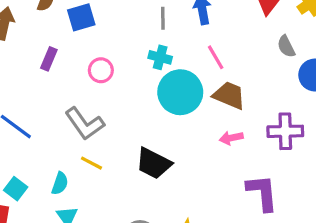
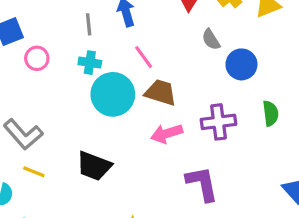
pink circle: (101, 70) -> (37, 58), moved
pink arrow: (231, 138) -> (167, 134), size x1.4

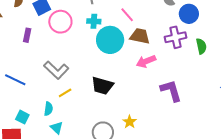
pink circle: (37, 58) -> (60, 22), size x1.5
green semicircle: (271, 113) -> (201, 46), moved
purple cross: (218, 122) -> (175, 37), moved
yellow line: (34, 172) -> (65, 93), turned -48

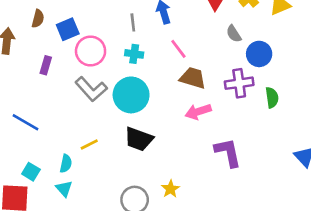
cyan circle: (110, 40) -> (131, 95), moved
gray L-shape: (56, 70) -> (91, 89), moved
cyan triangle: (57, 128) -> (64, 189), moved

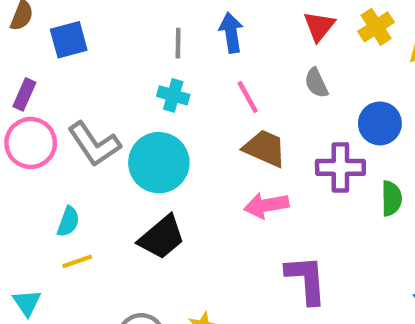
gray semicircle: (234, 34) -> (316, 83), moved
pink circle: (91, 51) -> (31, 143), moved
black trapezoid: (139, 139) -> (162, 237), turned -68
yellow line: (89, 144) -> (77, 261), moved
cyan semicircle: (66, 164) -> (68, 222), moved

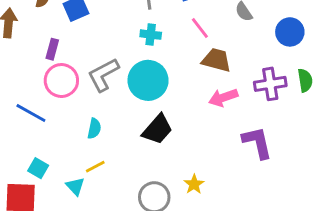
gray L-shape: (94, 144) -> (103, 75), turned 105
purple cross: (340, 167) -> (270, 84), moved
yellow line: (77, 261) -> (95, 167), moved

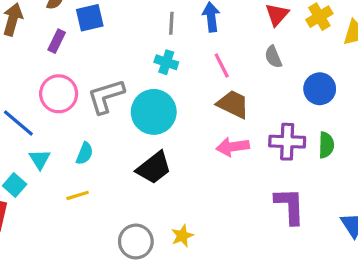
purple rectangle: (52, 49) -> (57, 41), moved
purple L-shape: (257, 143) -> (290, 206), moved
cyan triangle: (75, 186) -> (40, 159), moved

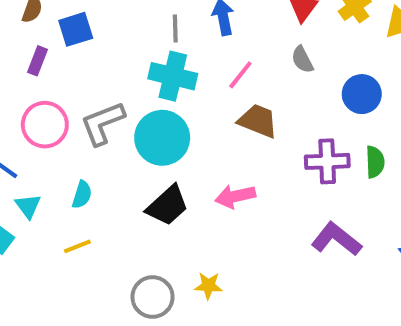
cyan cross: (166, 62) -> (173, 76), size x1.6
pink line: (222, 65) -> (240, 75), turned 70
pink arrow: (233, 147) -> (235, 196), moved
purple L-shape: (290, 206) -> (336, 239), turned -45
yellow star: (182, 236) -> (208, 286), turned 30

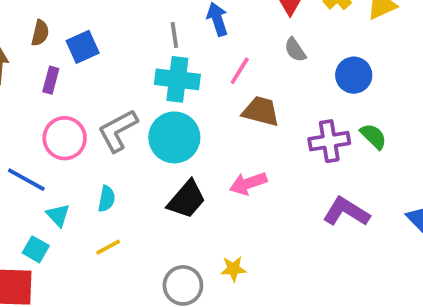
green semicircle: (375, 162) -> (373, 136), turned -36

